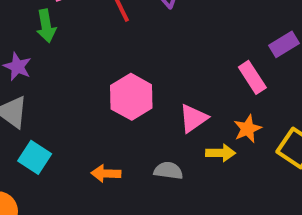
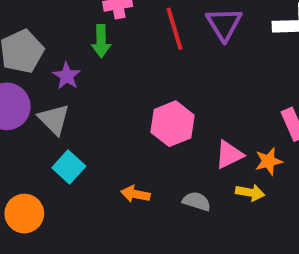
orange star: (248, 129) -> (269, 161), moved

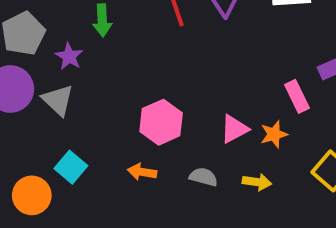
pink hexagon: (172, 124) -> (161, 122), moved
cyan square: (69, 167) -> (71, 167), moved
yellow arrow: (250, 193) -> (257, 182), moved

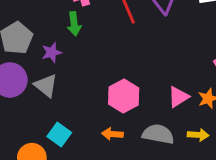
purple star: (69, 56) -> (52, 52), turned 30
gray semicircle: (203, 177) -> (158, 134), size x1.5

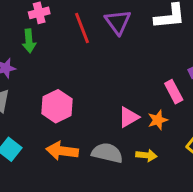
pink hexagon: (124, 96) -> (57, 106), moved
orange arrow: (112, 134) -> (62, 151), size x1.5

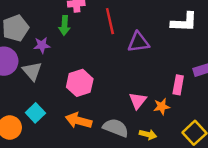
purple triangle: (118, 22) -> (138, 42), moved, turned 50
pink rectangle: (174, 92) -> (178, 85), turned 30
pink triangle: (129, 117) -> (138, 101), turned -30

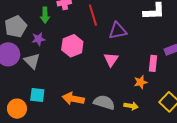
green arrow: (64, 25) -> (45, 15), moved
pink hexagon: (80, 83) -> (72, 46), moved
pink triangle: (138, 101) -> (111, 60), moved
cyan square: (35, 113) -> (37, 95), turned -35

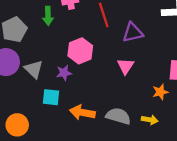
purple star: (38, 39) -> (64, 73), moved
cyan square: (37, 95) -> (51, 97), moved

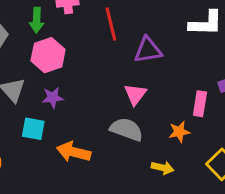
pink hexagon: (80, 51) -> (48, 55), moved
gray semicircle: (118, 116) -> (127, 129), moved

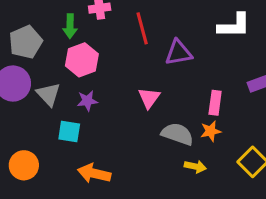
pink triangle: (135, 94) -> (149, 98), moved
pink rectangle: (200, 104) -> (215, 103), moved
gray semicircle: (127, 129) -> (177, 134), moved
orange arrow: (74, 152) -> (94, 173), moved

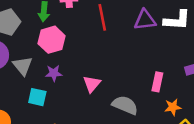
purple triangle: (179, 53) -> (145, 20), moved
pink triangle: (149, 98) -> (92, 84), moved
orange star: (211, 131) -> (173, 107), moved

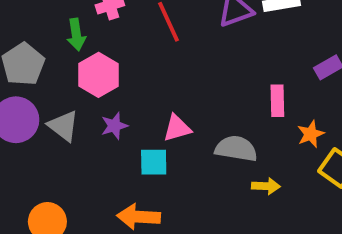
pink triangle: (92, 84) -> (177, 128), turned 48
cyan square: (37, 97) -> (154, 162), moved

